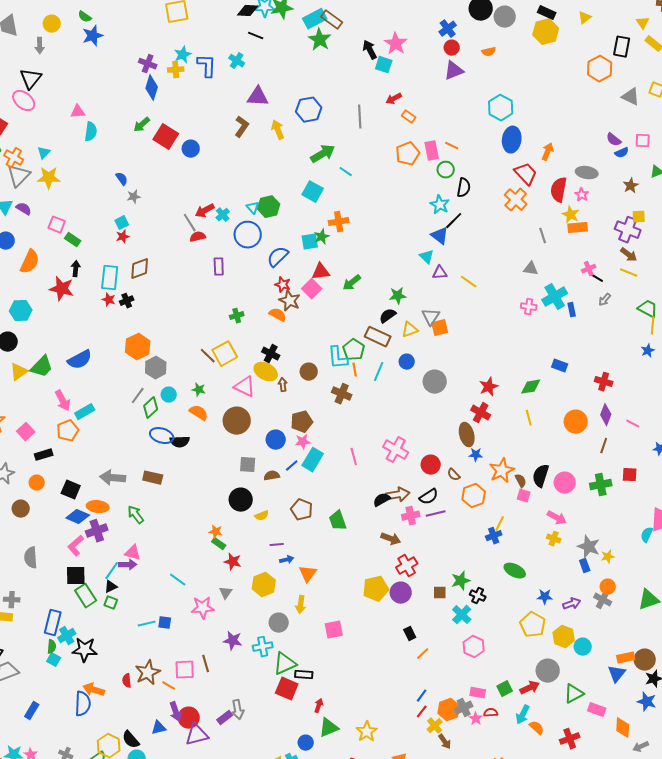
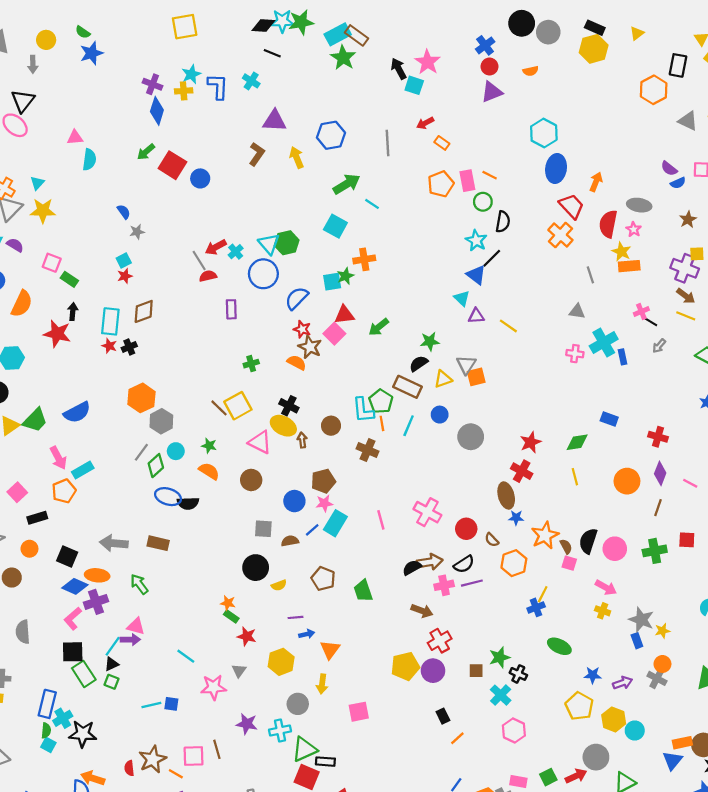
cyan triangle: (253, 208) -> (269, 244), size x1.5
brown circle: (237, 421) -> (251, 480), size x0.7

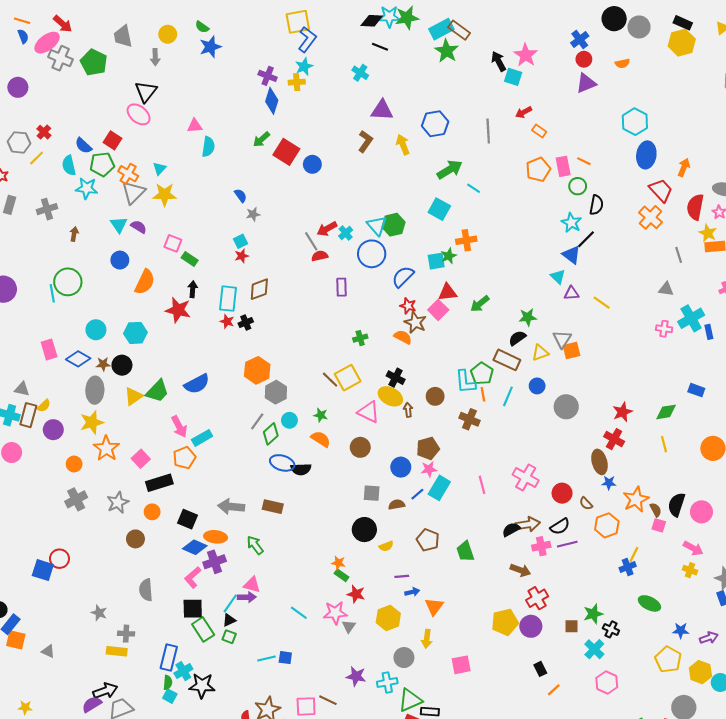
blue L-shape: (218, 86) -> (307, 39), moved, turned 35
black rectangle: (37, 518) -> (159, 483), size x1.4
pink star: (213, 687) -> (335, 613), moved
brown line: (217, 749) -> (328, 700), turned -48

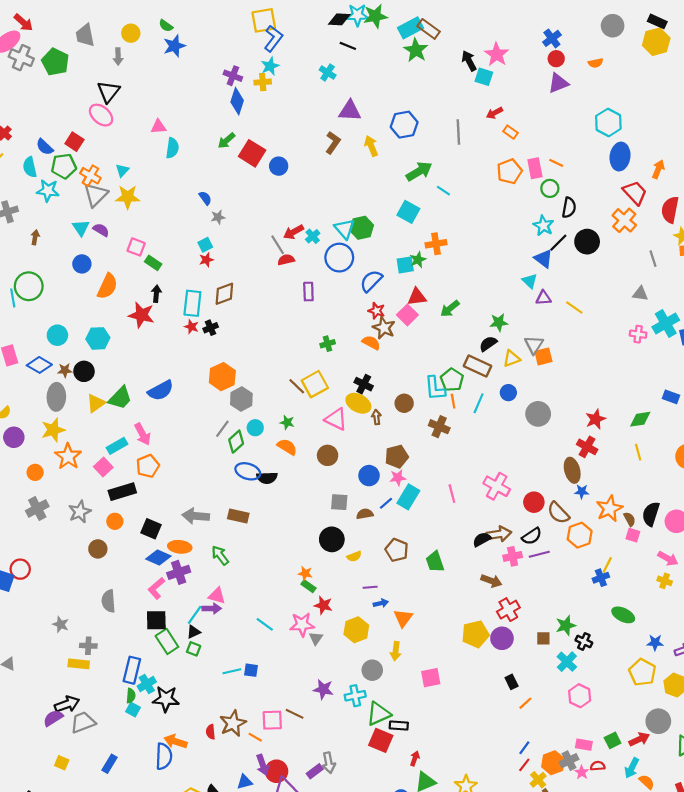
black circle: (614, 19) -> (587, 242), moved
cyan rectangle: (202, 438) -> (117, 446), moved
brown semicircle: (586, 504) -> (558, 513), size x1.6

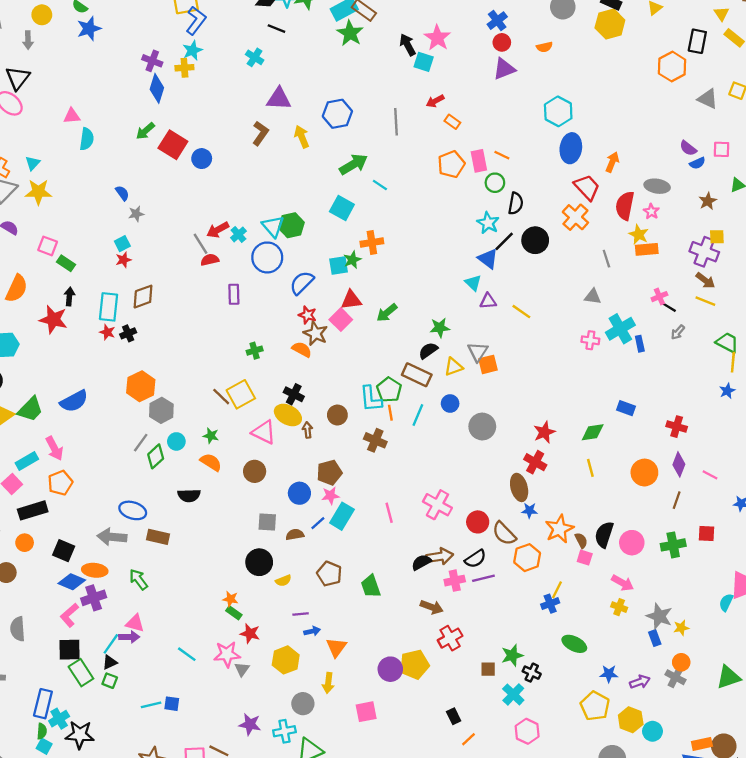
blue ellipse: (248, 471) -> (133, 510), moved
purple circle: (502, 638) -> (390, 669), moved

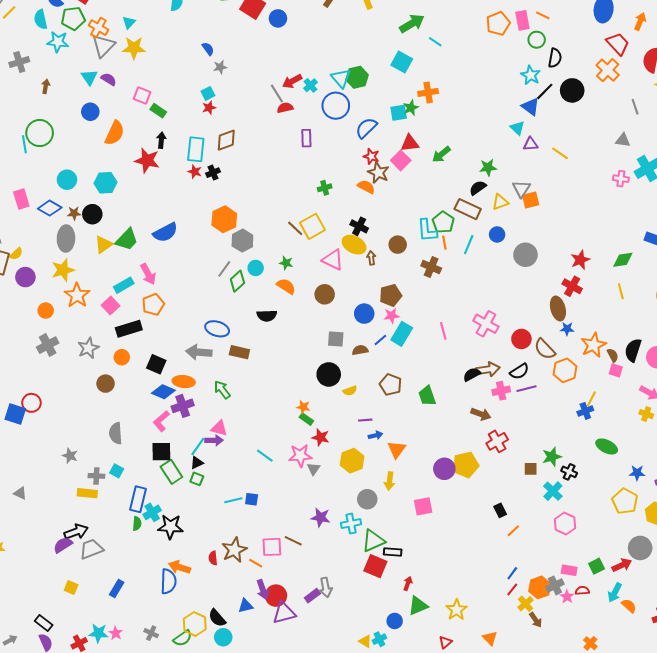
cyan square: (44, 746) -> (117, 471), moved

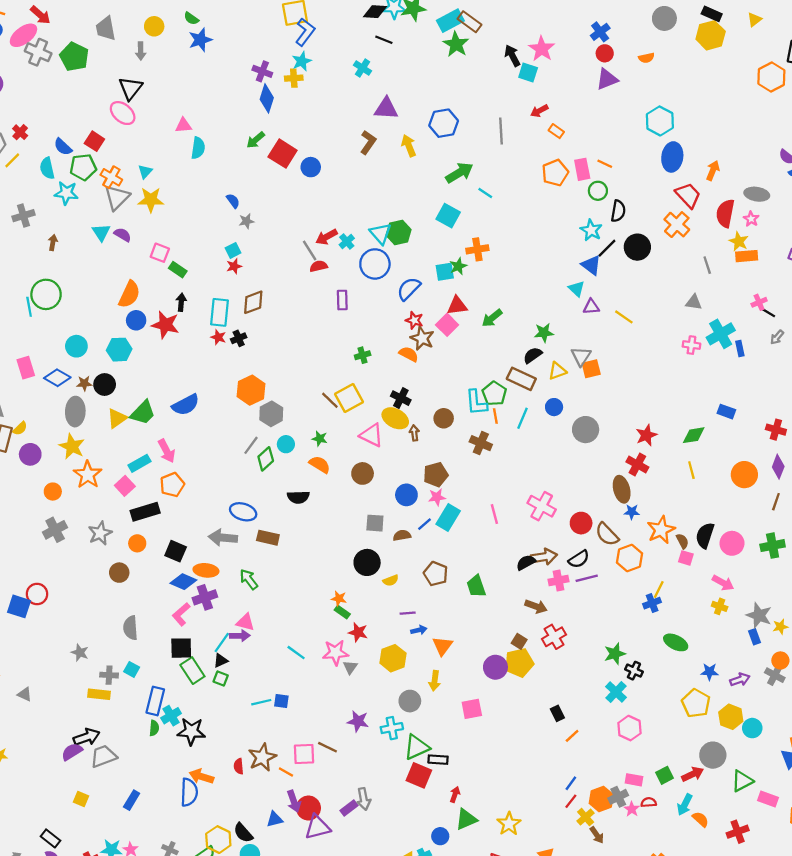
blue circle: (90, 112) -> (136, 320), moved
yellow star: (63, 270) -> (72, 446), turned -30
brown square: (531, 469) -> (519, 641), moved, turned 32

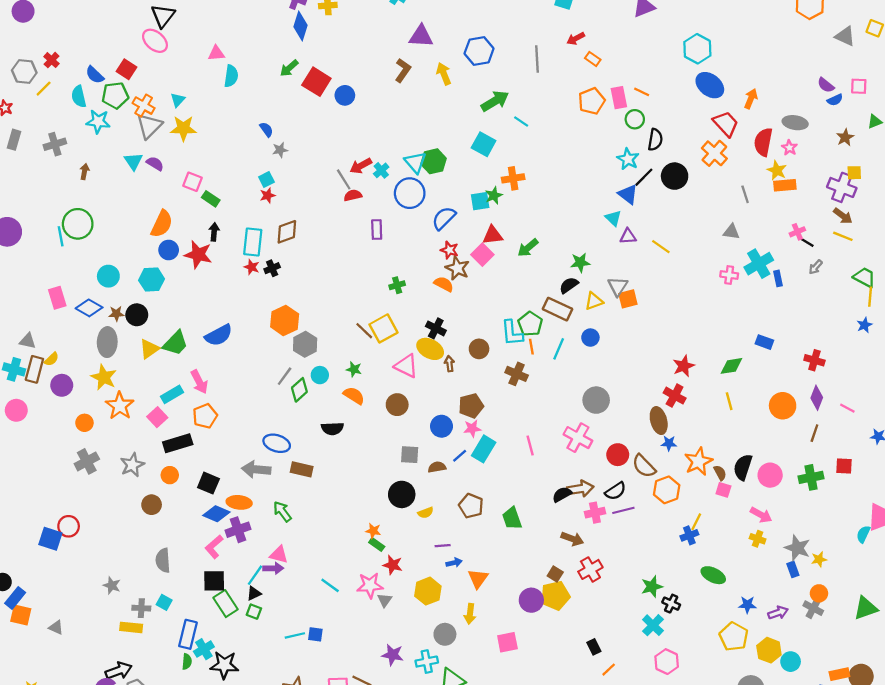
blue ellipse: (672, 157) -> (710, 85), turned -60
gray circle: (586, 430) -> (596, 400), moved

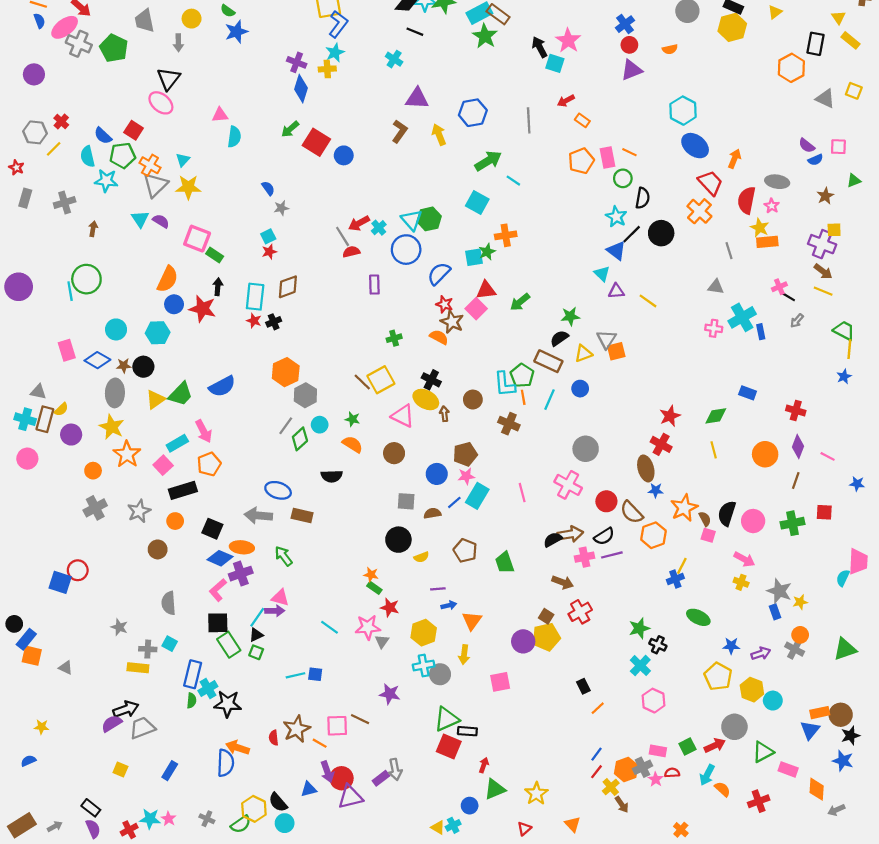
pink square: (192, 182) -> (197, 239), size x1.4
cyan cross: (427, 662) -> (424, 665), moved

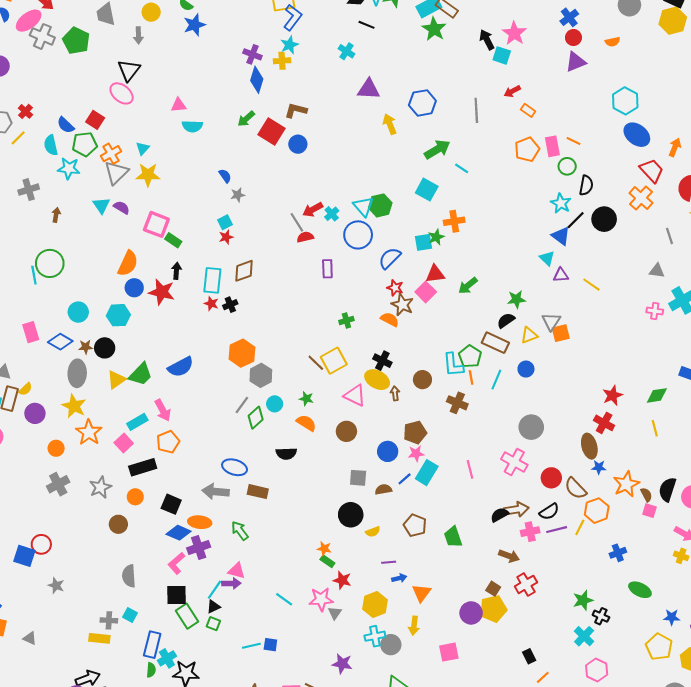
brown L-shape: (400, 131) -> (296, 110), moved, turned -110
cyan semicircle: (234, 137) -> (192, 126), turned 84
orange cross: (150, 165) -> (111, 154), turned 30
yellow line: (682, 566) -> (580, 527), moved
gray star: (119, 627) -> (56, 586), moved

